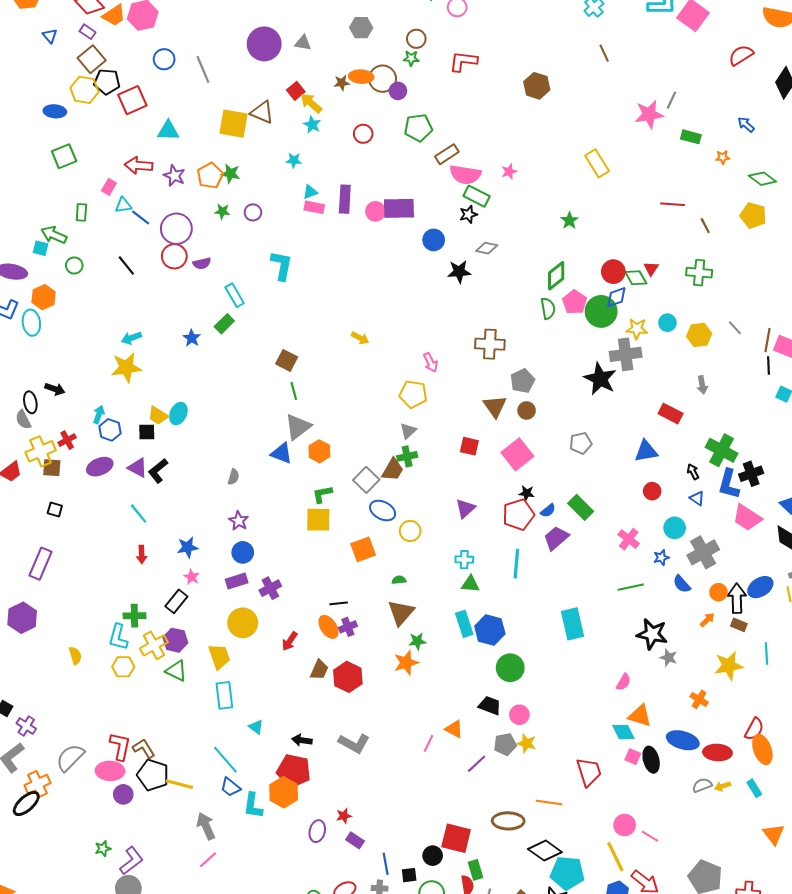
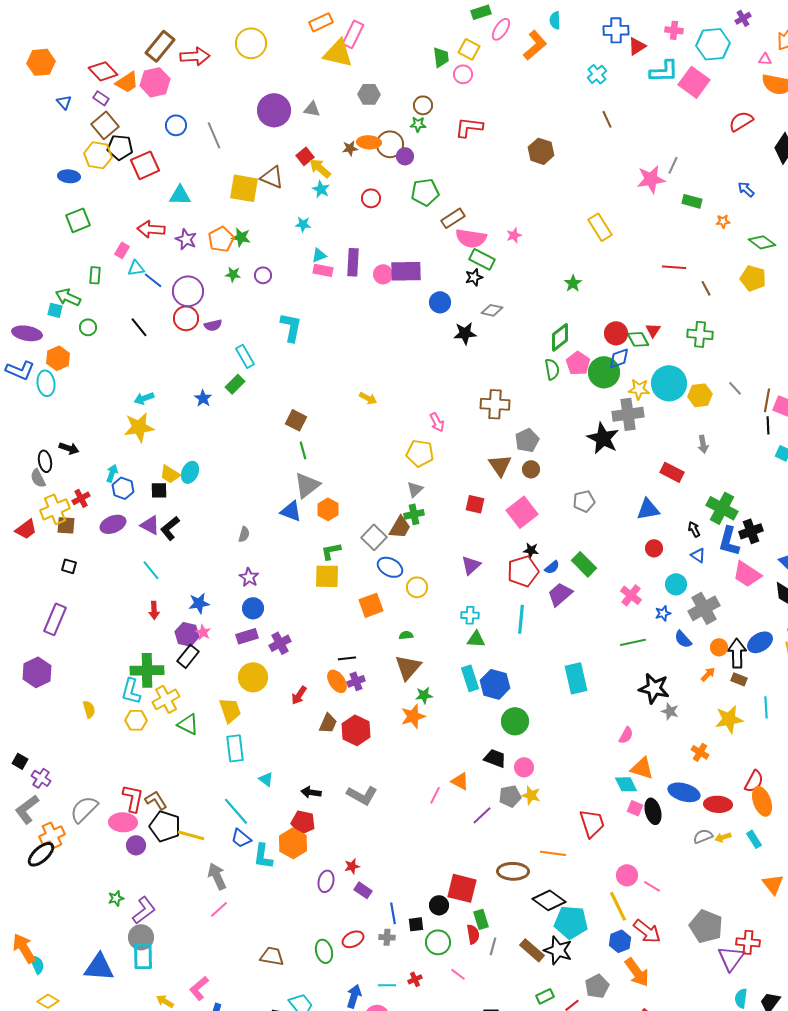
cyan circle: (667, 323) -> (669, 383), size x2.0
green cross: (134, 616) -> (147, 670), size x1.5
purple hexagon: (175, 640) -> (187, 634), moved
red pentagon: (294, 771) -> (303, 822), size x0.7

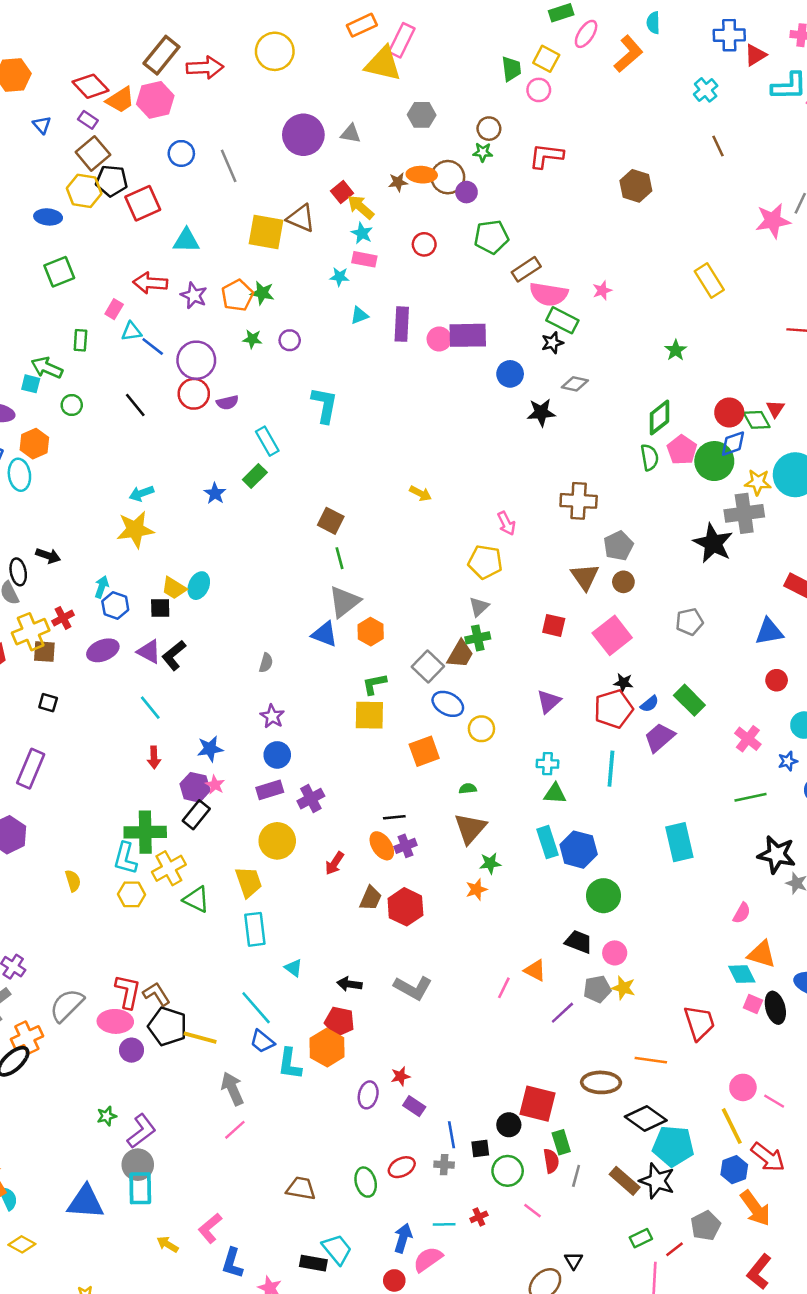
pink rectangle: (323, 270) -> (364, 259), moved
orange star: (413, 716) -> (476, 889), size x0.7

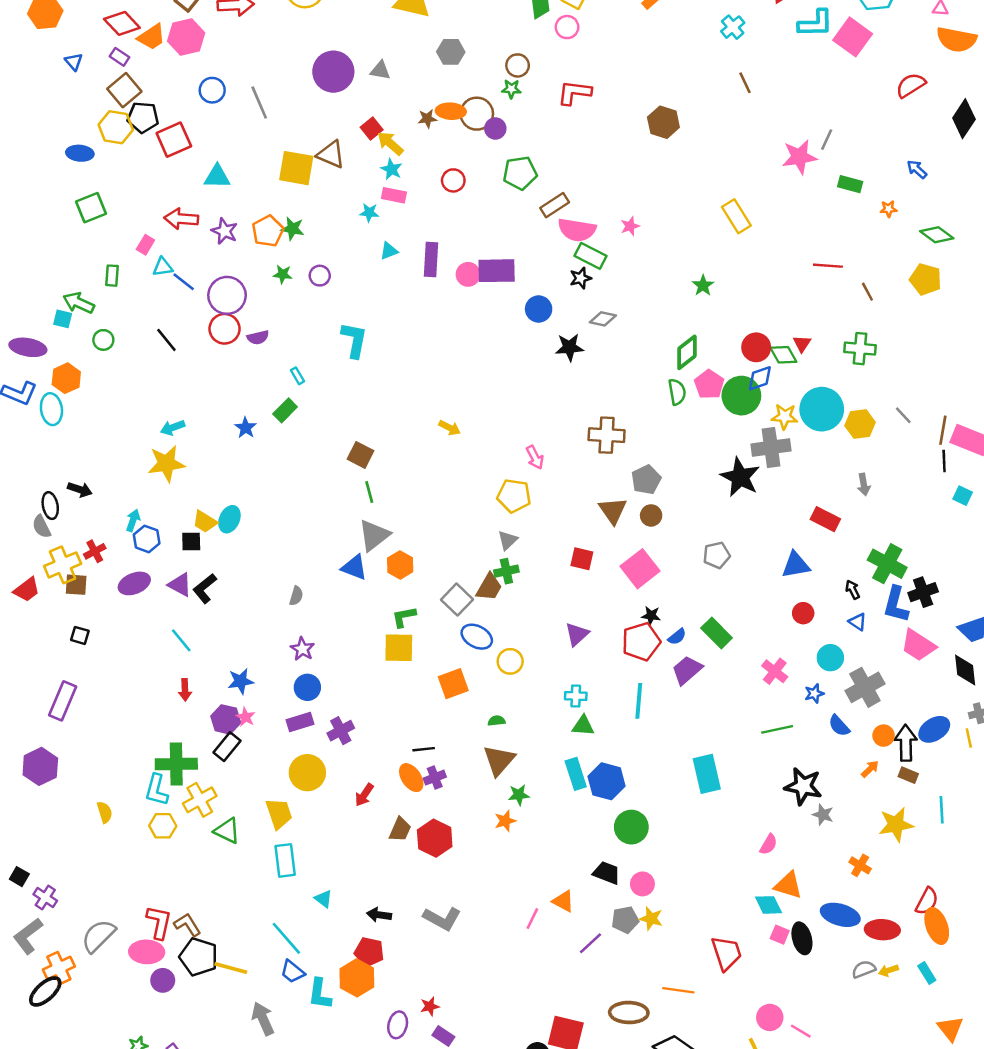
cyan rectangle: (267, 441) -> (297, 376), size x0.6

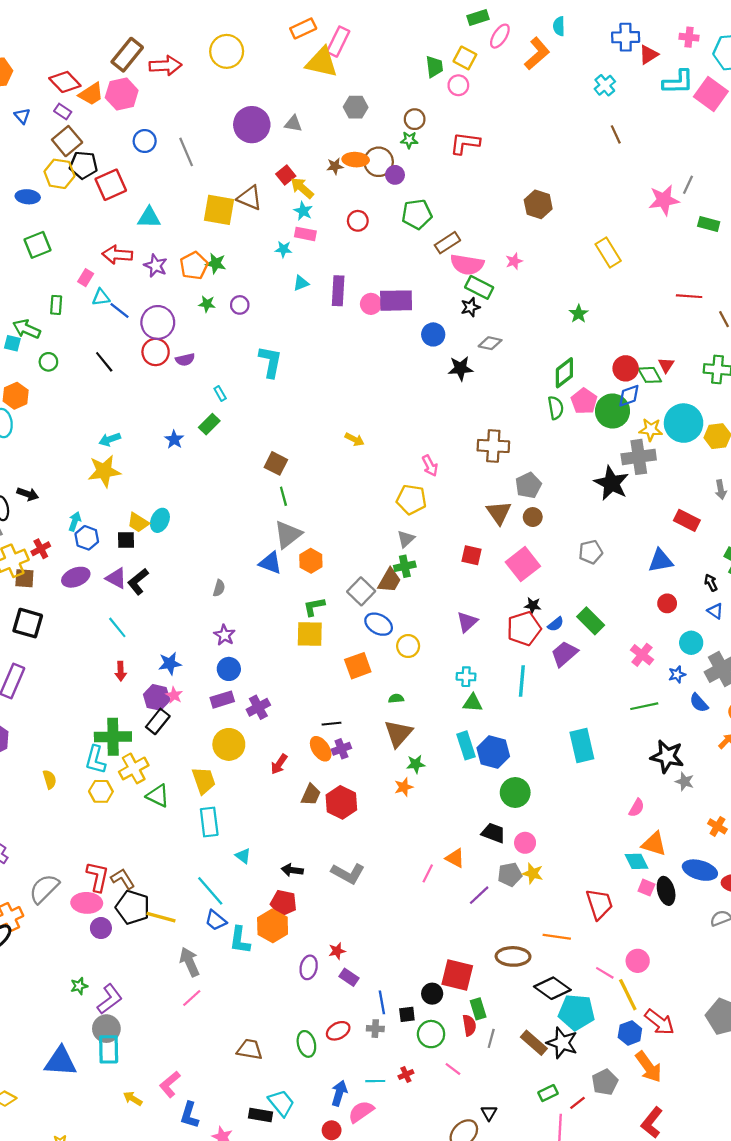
brown hexagon: (663, 122) -> (538, 204), moved
black square: (80, 635) -> (28, 623), size x1.8
pink line: (801, 1031) -> (605, 973), moved

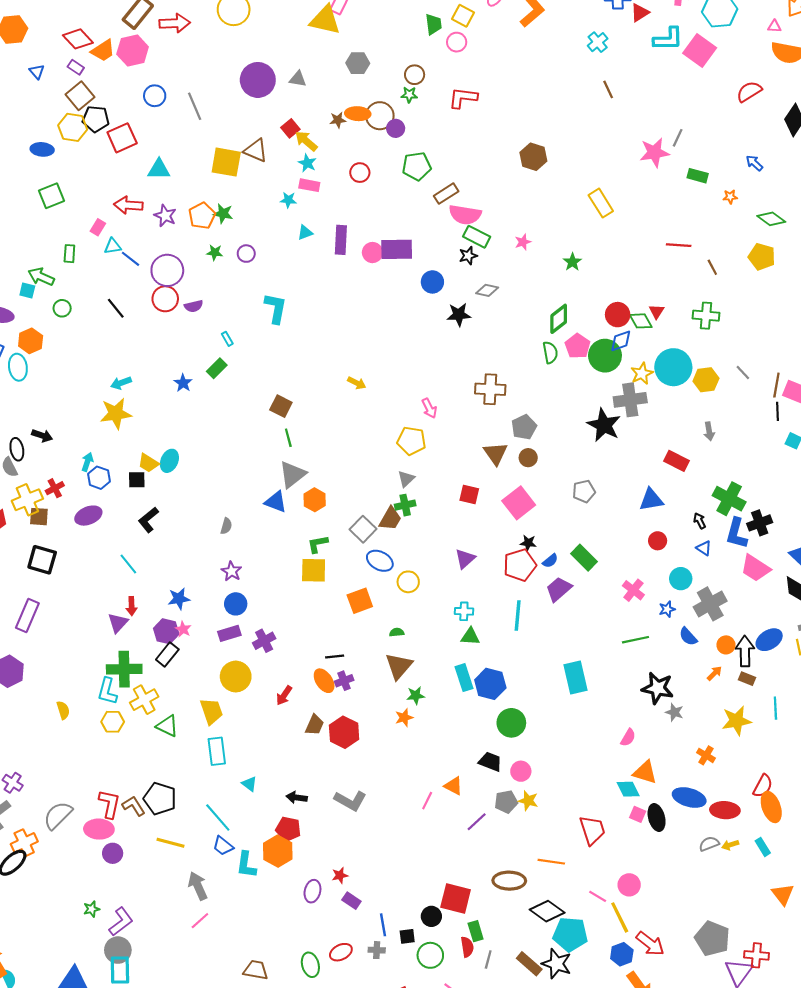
pink star: (514, 261) -> (523, 242), moved
yellow star: (651, 430) -> (642, 374), turned -30
purple triangle: (116, 578) -> (118, 623), moved, turned 45
black pentagon: (133, 907) -> (160, 799), moved

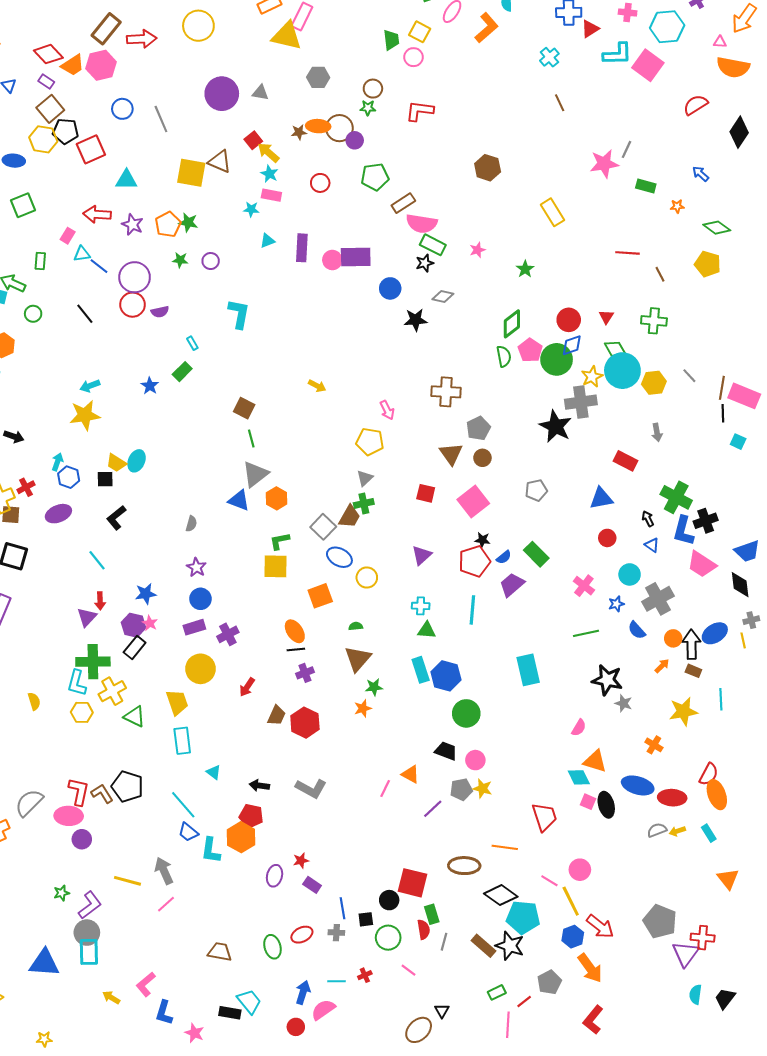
green diamond: (641, 321) -> (615, 349), moved
orange ellipse: (324, 681) -> (295, 631), moved
yellow line: (170, 843) -> (127, 881), moved

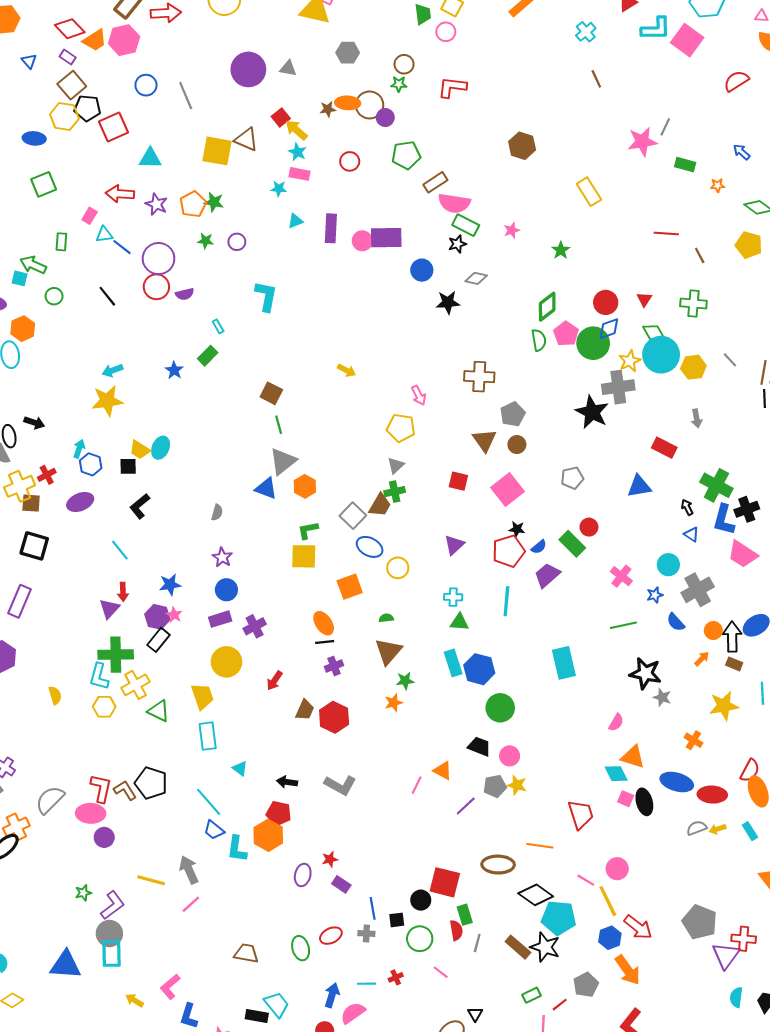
red circle: (607, 538) -> (589, 527), moved

